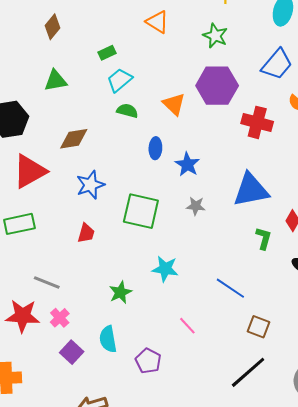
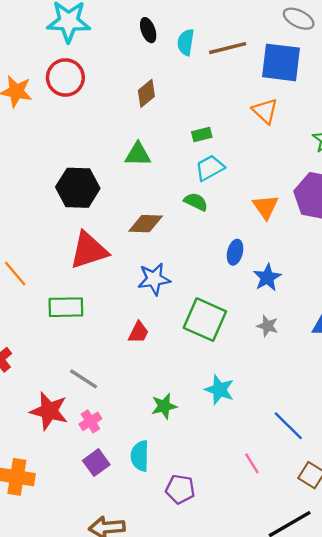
green semicircle: (127, 111) -> (196, 202), moved
pink line: (187, 326) -> (252, 463), moved
purple pentagon: (148, 361) -> (180, 489), turned -30

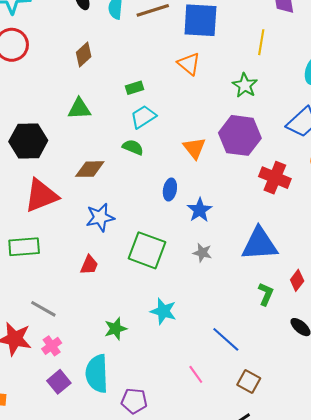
cyan semicircle: (140, 456) -> (97, 374), size x1.4

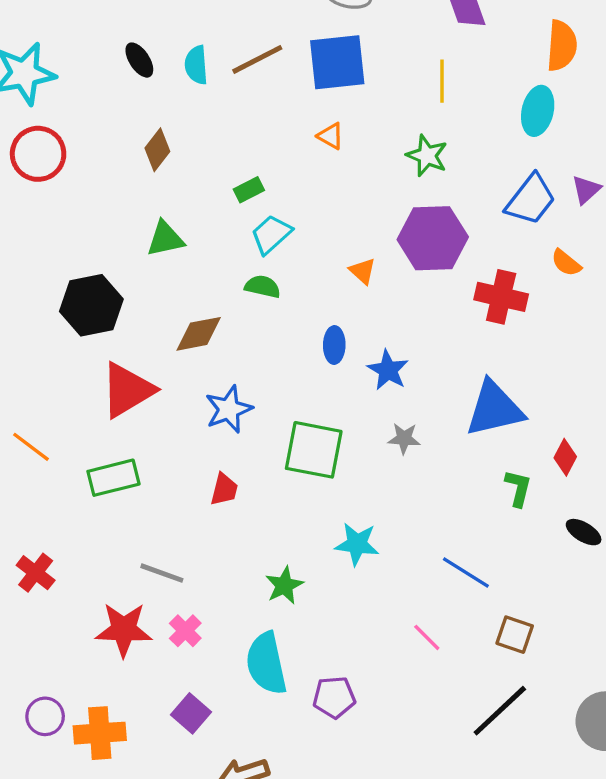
orange triangle: (189, 64) -> (331, 136), size x0.7
orange triangle: (194, 148) -> (363, 271), size x0.7
purple square: (59, 382) -> (191, 713), moved

